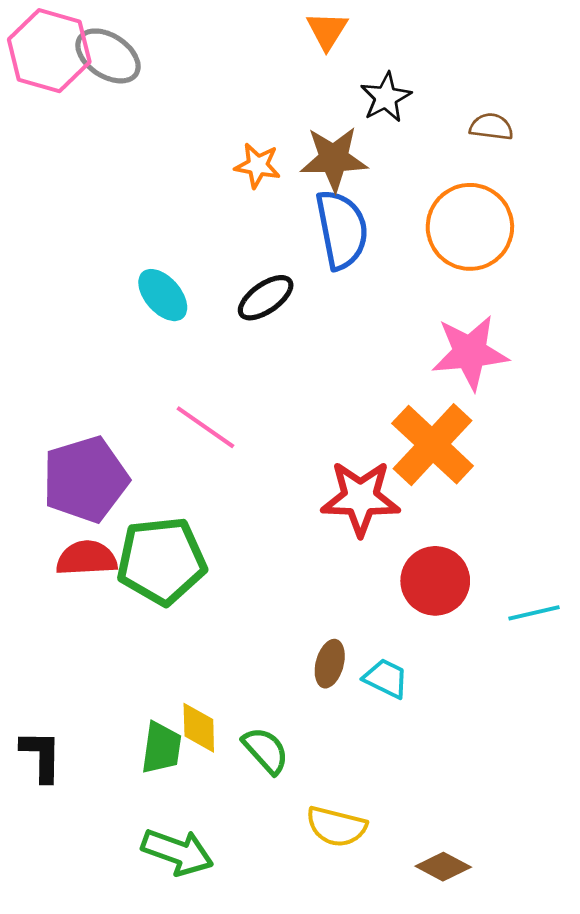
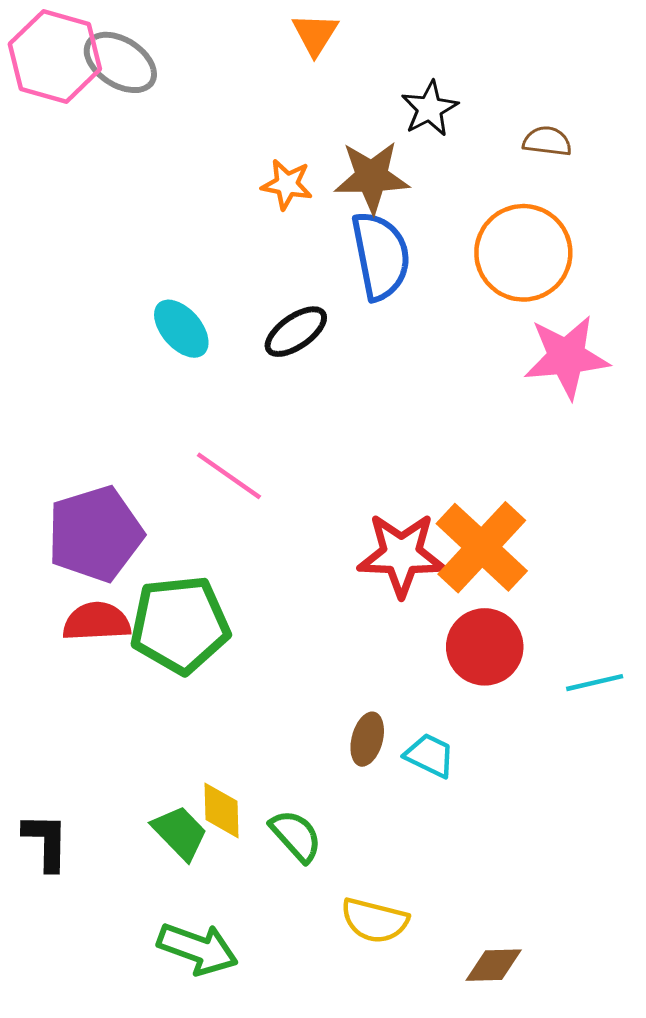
orange triangle: (327, 31) -> (315, 34), moved
pink star: (470, 352) -> (566, 357), moved
orange cross: (433, 445) -> (482, 547), moved
green trapezoid: (161, 748) -> (180, 833), turned -52
brown diamond: (443, 867) -> (494, 965), turned -30

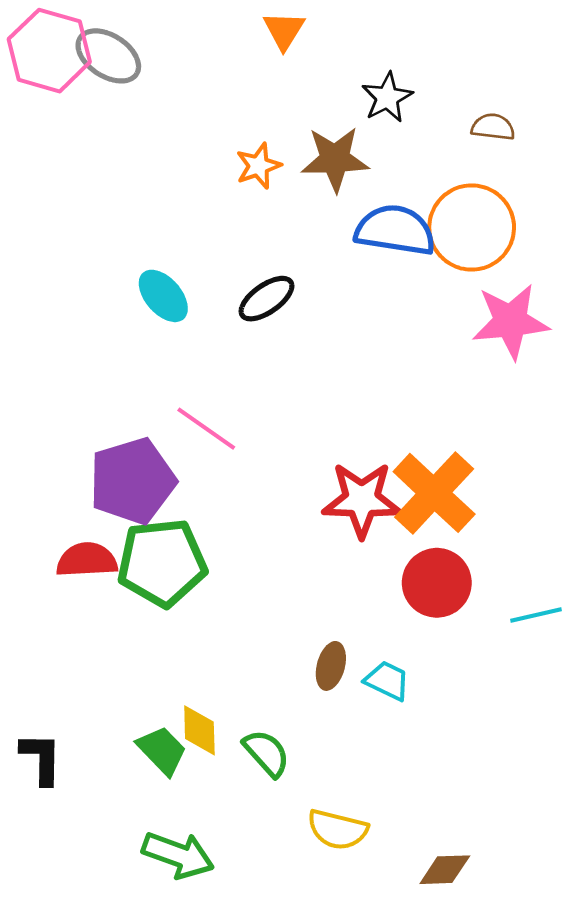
orange star: (287, 184) -> (258, 166), turned -30
blue semicircle: (381, 256) -> (395, 230), moved, turned -70
purple pentagon: (95, 534) -> (132, 481), moved

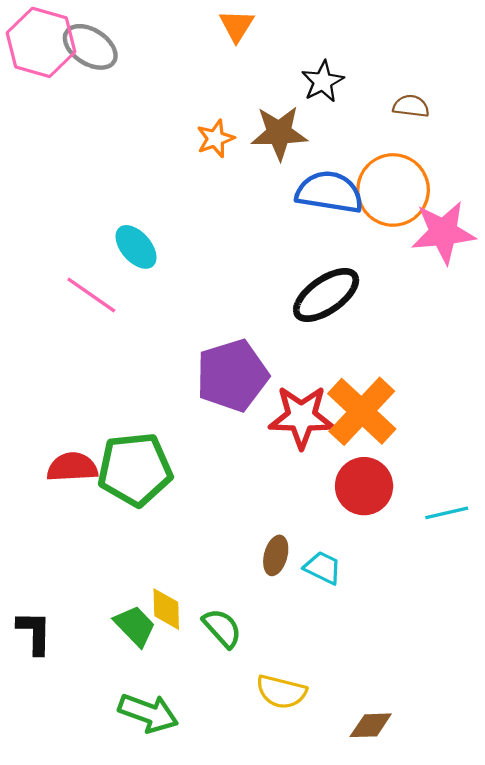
black ellipse: (267, 299) -> (326, 295), moved, size x1.4
pink star: (511, 321) -> (443, 232), moved
pink line: (206, 429) -> (91, 295), moved
purple pentagon: (132, 481) -> (232, 375), moved

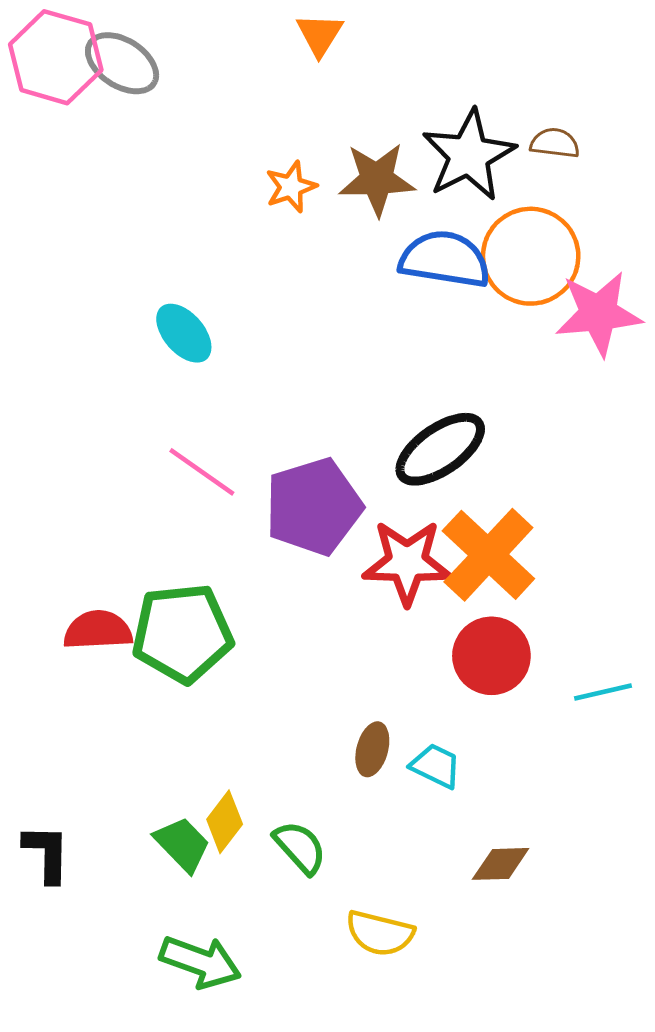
black star: (323, 82) -> (469, 155), moved, size x1.6
pink line: (91, 295) -> (202, 472), moved
black ellipse: (326, 295) -> (440, 449), moved
yellow diamond: (166, 609) -> (225, 822), turned 39
brown diamond: (371, 725) -> (501, 864), moved

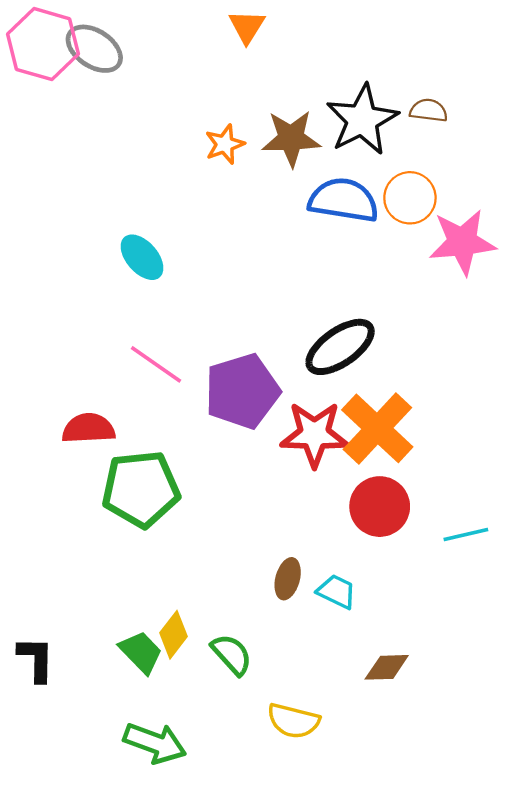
orange circle: (531, 256) -> (410, 198), size x0.7
red semicircle: (98, 630) -> (88, 428), moved

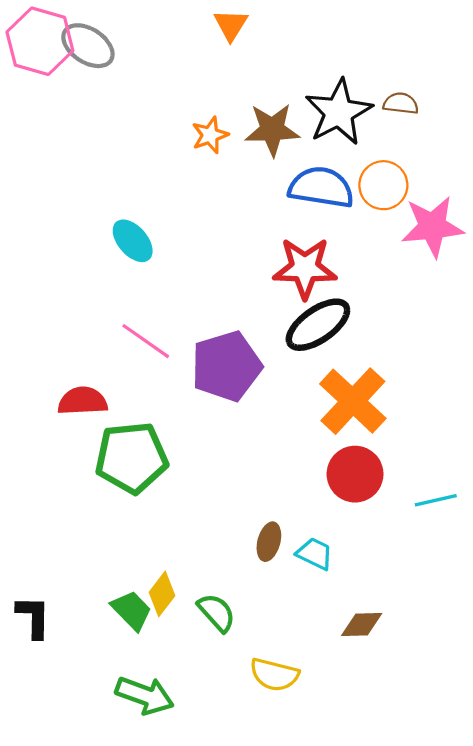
red star: (314, 434) -> (305, 268), moved

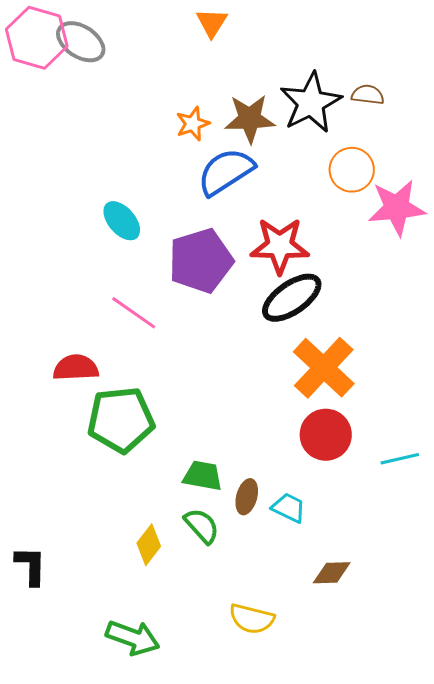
blue semicircle: (321, 187) -> (226, 172), moved, turned -42
purple pentagon: (226, 366) -> (201, 261), moved
green trapezoid: (132, 610) -> (203, 476), moved, turned -36
green semicircle: (217, 613) -> (202, 526), moved

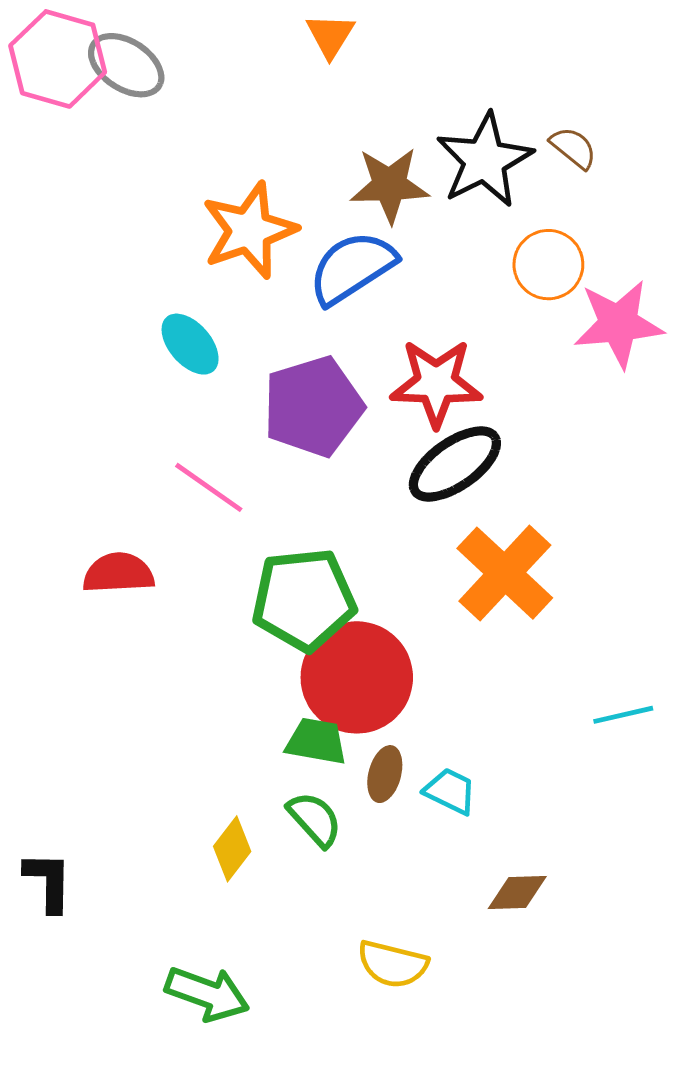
brown semicircle: (368, 95) -> (573, 148), turned 32
orange star: (193, 124) -> (249, 230), moved, size x1.8
green pentagon: (121, 420) -> (304, 600), moved
red circle: (326, 435) -> (357, 677), moved, size x1.4

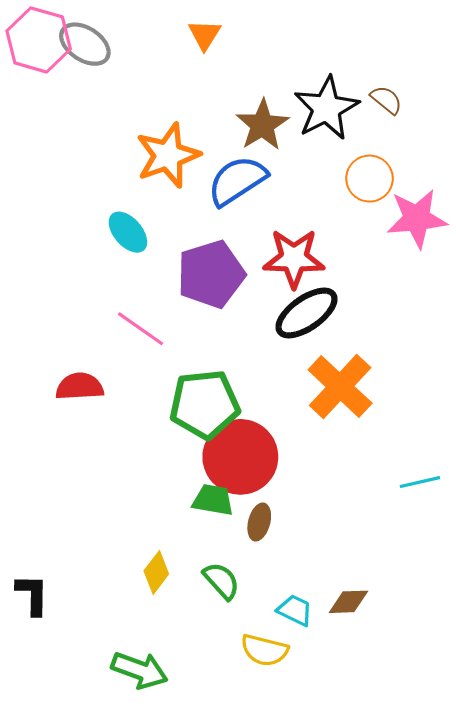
orange triangle: (330, 36) -> (205, 35), moved
brown star: (389, 185) -> (262, 125), turned -30
cyan trapezoid: (450, 791) -> (295, 610), moved
green semicircle: (315, 819) -> (221, 581), moved

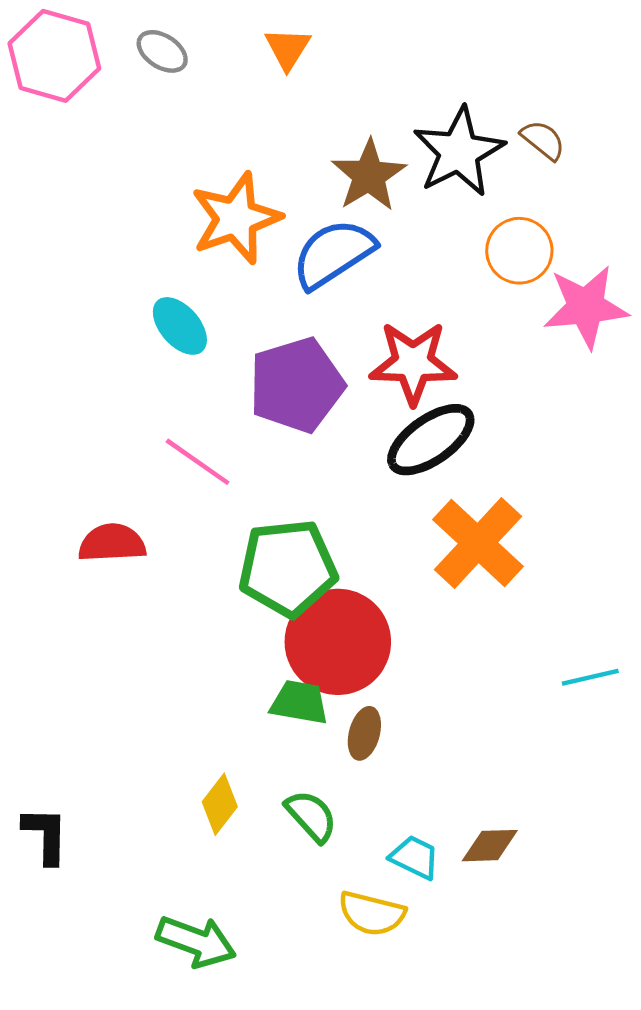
gray ellipse: (85, 44) -> (162, 51), moved, size x0.7

